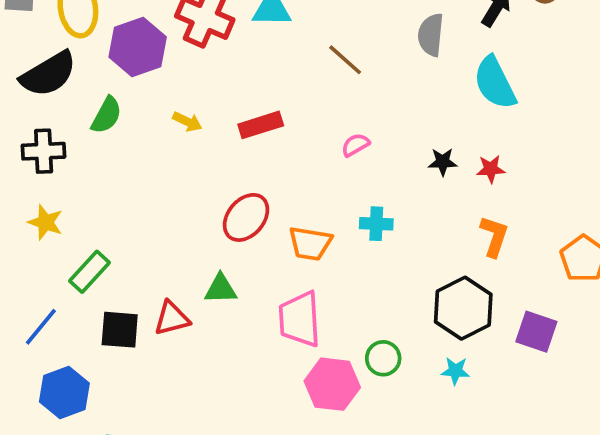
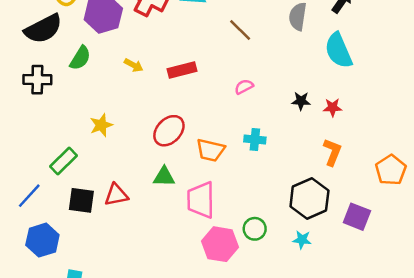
yellow star: (45, 222) -> (101, 125), moved, turned 30
green triangle: (221, 289) -> (164, 177), moved

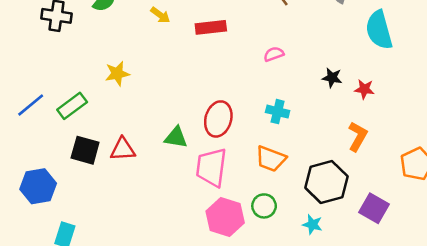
red ellipse: (169, 131) -> (218, 119), moved, turned -36
orange trapezoid: (210, 150) -> (271, 159), moved
blue line: (29, 196) -> (31, 105), moved

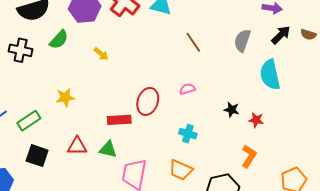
red rectangle: (211, 27) -> (119, 120), moved
red ellipse: (218, 119) -> (148, 101), moved
red triangle: (123, 149) -> (77, 146), moved

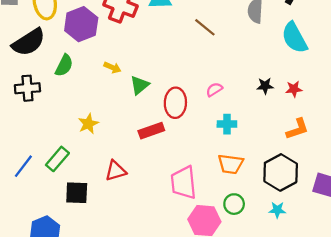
pink semicircle: (187, 89) -> (214, 90), moved
green triangle: (108, 149) -> (140, 85), moved, turned -36
orange L-shape: (249, 156) -> (297, 129), turned 55

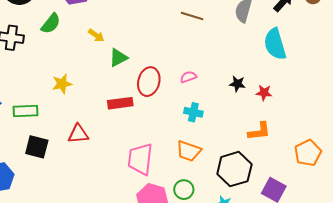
brown line: (205, 27) -> (192, 16), turned -35
green rectangle: (57, 159) -> (25, 111), turned 35

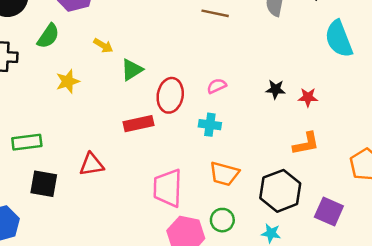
cyan semicircle: (275, 44) -> (339, 39), moved
yellow star: (62, 84) -> (68, 81), moved
cyan cross: (193, 112) -> (210, 125), moved

